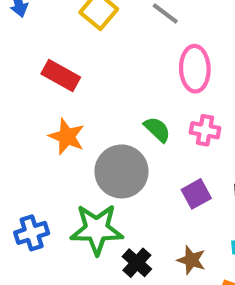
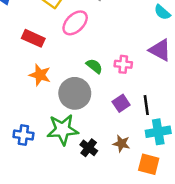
pink ellipse: (195, 69) -> (75, 23), moved, turned 52
blue cross: (32, 233) -> (23, 135), turned 30

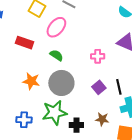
green semicircle: (94, 66) -> (56, 55), moved
orange star: (40, 75) -> (31, 81), moved
black cross: (89, 148) -> (76, 125), turned -32

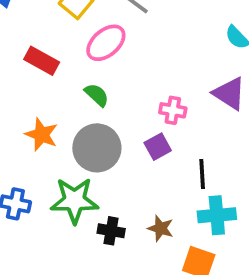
purple square: (99, 87) -> (158, 147), moved

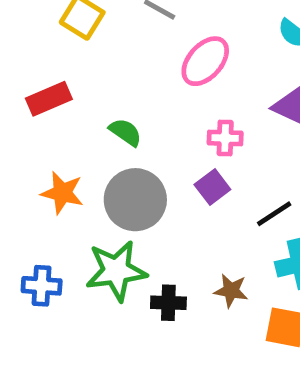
pink ellipse: (106, 43) -> (205, 61), moved
red rectangle: (42, 61) -> (49, 99), turned -44
black line: (202, 174) -> (274, 214), turned 68

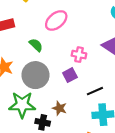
pink ellipse: (205, 61) -> (56, 20), moved
brown star: (231, 291) -> (59, 108), moved

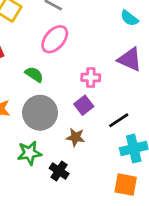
green star: (22, 105) -> (29, 153), size x0.7
brown star: (59, 108) -> (75, 137), moved
black cross: (43, 122) -> (59, 171), turned 32

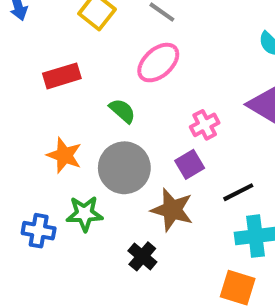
pink cross: (91, 78) -> (205, 125), turned -36
brown star: (75, 137) -> (172, 210), size x1.5
green star: (29, 153) -> (84, 214), moved

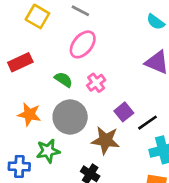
pink cross: (205, 125) -> (96, 83), moved
purple square: (190, 164) -> (124, 112), moved

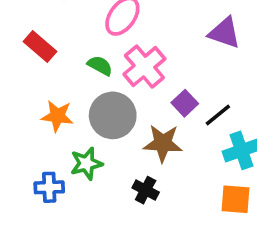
red rectangle: (20, 62) -> (40, 47), turned 70
pink cross: (96, 83) -> (144, 67), size x1.6

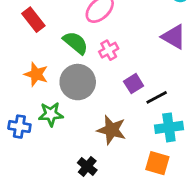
green semicircle: (100, 66) -> (76, 43), size x1.4
pink cross: (144, 67) -> (109, 50), size x0.6
brown star: (163, 143) -> (112, 130), moved
black cross: (146, 190) -> (87, 166), moved

